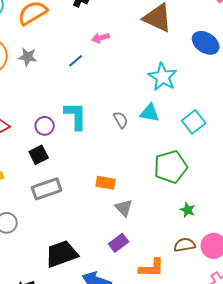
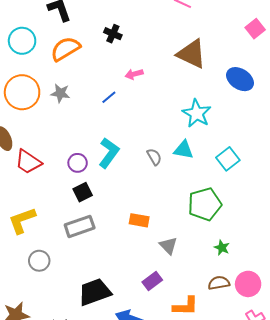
cyan L-shape: (76, 116) -> (109, 153), turned 36
black square: (39, 155) -> (83, 192), moved
gray triangle: (124, 208) -> (168, 246), moved

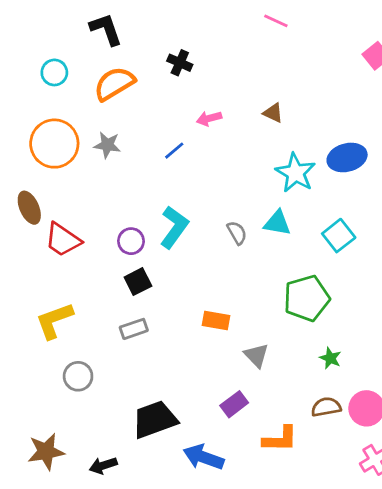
cyan circle: (22, 41) -> (54, 72), size x0.7
brown triangle: (192, 54) -> (273, 113), moved, size x0.5
blue ellipse: (240, 79) -> (347, 157), moved, turned -48
gray rectangle: (80, 226) -> (134, 329), size x0.7

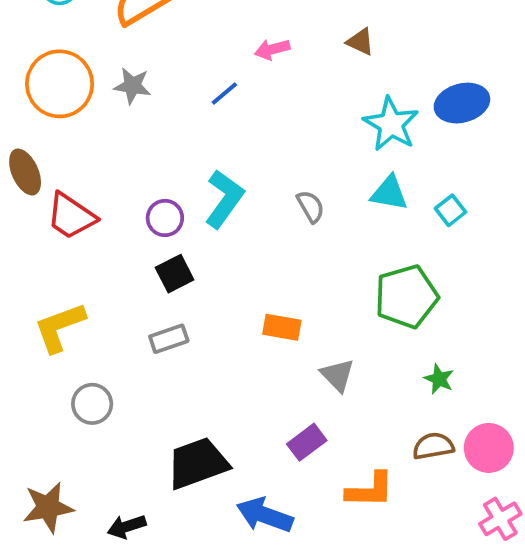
cyan triangle: (277, 223) -> (389, 193), moved
cyan square: (339, 236) -> (450, 210), size x0.7

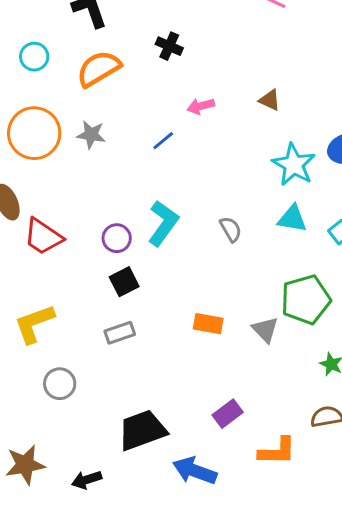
gray triangle: (337, 375) -> (265, 330), moved

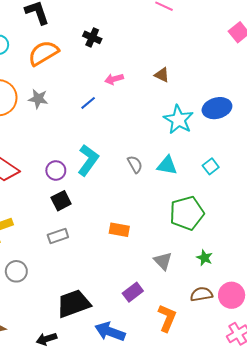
cyan triangle: (292, 219) -> (167, 165), moved
gray triangle: (265, 330) -> (163, 261), moved
orange L-shape: (277, 451) -> (167, 318), turned -68
black arrow: (87, 480) -> (46, 339), moved

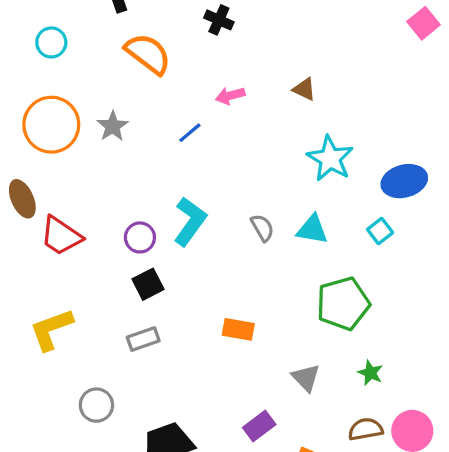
black cross: (92, 37) -> (219, 20), moved
orange semicircle: (43, 53) -> (148, 54), moved, turned 68
gray star: (38, 99) -> (113, 126), turned 30
blue ellipse: (217, 108) -> (404, 181), moved
gray circle: (16, 271) -> (96, 405), moved

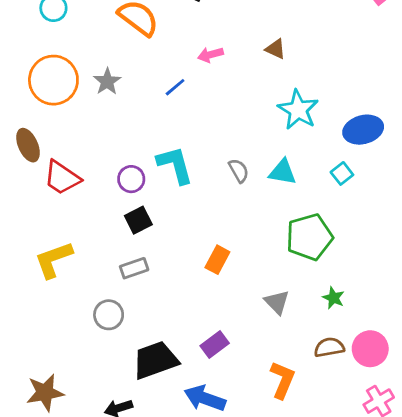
cyan L-shape: (190, 221) -> (175, 165), turned -51
orange rectangle: (238, 329) -> (217, 260), turned -72
gray circle: (96, 405) -> (109, 315), moved
purple rectangle: (259, 426) -> (215, 344), moved

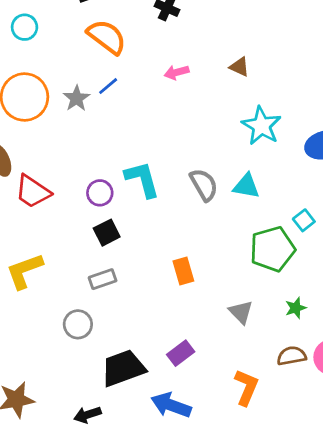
blue line: (175, 87) -> (108, 86), moved
gray semicircle: (239, 171) -> (204, 185), size x1.4
cyan square: (342, 173) -> (304, 220), moved
orange rectangle: (217, 260) -> (183, 271), turned -44
green star: (333, 298) -> (296, 308), turned 30

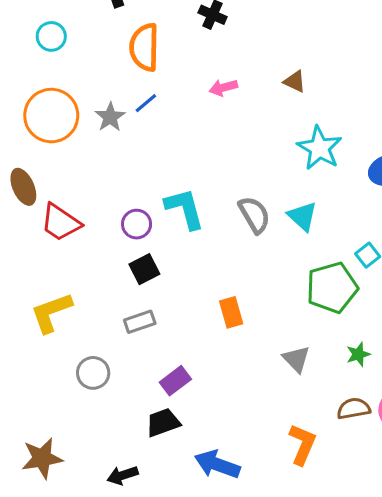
orange semicircle: (107, 37) -> (144, 47), turned -126
cyan triangle: (246, 186) -> (302, 216), turned 32
gray circle: (78, 324) -> (93, 373), moved
purple rectangle: (181, 353) -> (175, 381), moved
black trapezoid: (123, 368) -> (163, 423), size x0.7

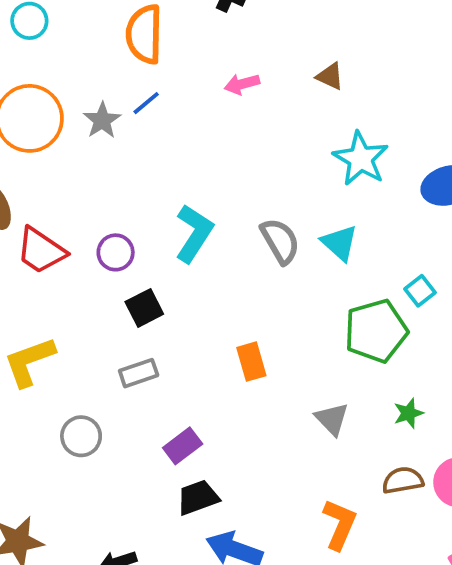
cyan L-shape: (185, 209) -> (194, 233), turned 48
purple circle: (137, 224) -> (116, 252), moved
black trapezoid: (163, 423) -> (198, 498), moved

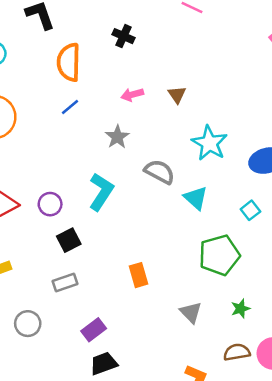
brown triangle: (330, 76) -> (177, 95), moved, turned 30
gray star: (102, 120) -> (117, 137), moved
gray semicircle: (280, 241) -> (160, 172), moved, turned -32
cyan square: (420, 291) -> (250, 210), moved

